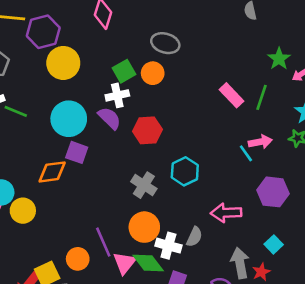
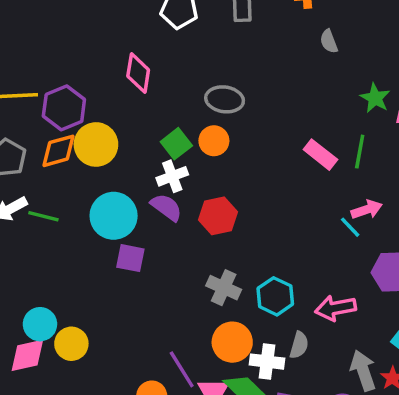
cyan hexagon: (185, 171) -> (275, 296), moved
orange diamond: (52, 172) -> (58, 151), moved

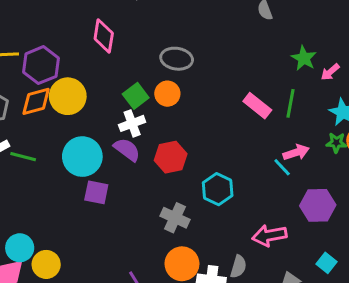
cyan hexagon: (275, 296) -> (218, 189), moved

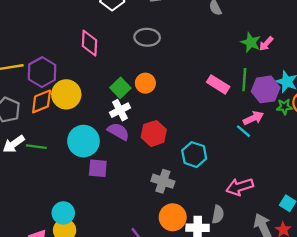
gray ellipse: (177, 59) -> (147, 37), moved
pink arrow: (330, 72) -> (266, 44), moved
purple hexagon: (318, 205) -> (266, 89), moved
cyan circle: (20, 248) -> (63, 213), moved

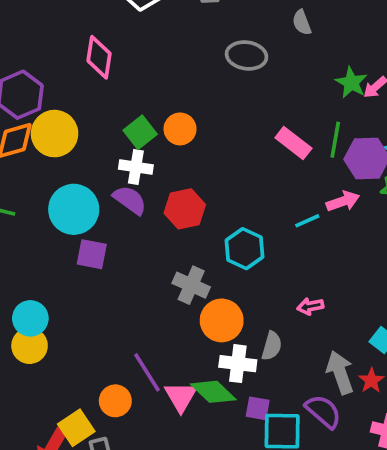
gray ellipse: (147, 37) -> (247, 55), moved
white cross: (120, 110) -> (136, 167), turned 30
cyan line: (243, 131) -> (307, 221), moved, turned -70
pink arrow: (240, 187) -> (310, 306), size x0.6
orange circle: (173, 217) -> (222, 320), moved

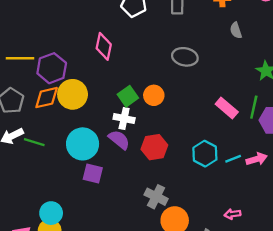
gray ellipse: (247, 55) -> (185, 57), moved
pink arrow: (343, 201) -> (257, 159), moved
cyan hexagon: (245, 249) -> (205, 154), moved

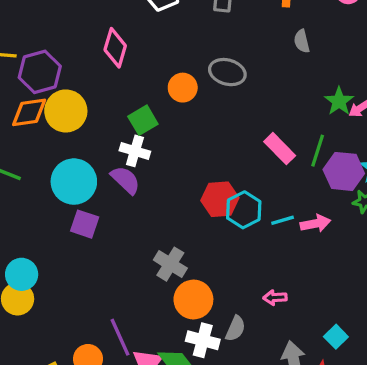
orange circle: (154, 95) -> (183, 88), moved
red hexagon: (154, 147) -> (220, 199), moved

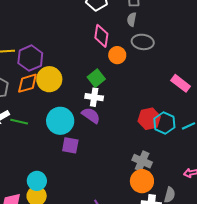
gray semicircle: (302, 41) -> (132, 19), moved, turned 32
pink diamond: (115, 48) -> (101, 36), moved
gray cross: (170, 264) -> (142, 161), moved

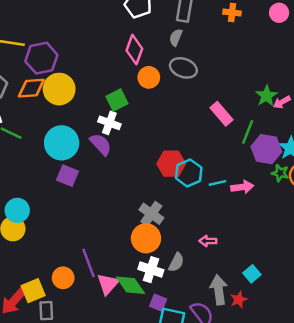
pink rectangle: (181, 83) -> (221, 114), moved

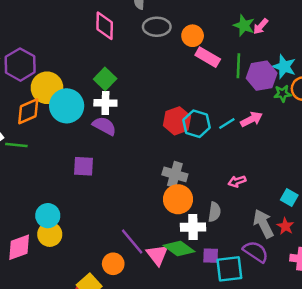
orange circle: (149, 77) -> (193, 36), moved
orange diamond: (31, 88) -> (28, 111), moved
cyan circle: (62, 143) -> (67, 106), moved

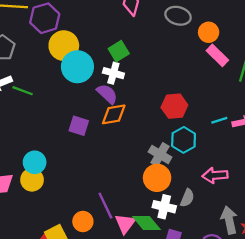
orange diamond: (28, 111) -> (114, 114), moved
cyan hexagon: (197, 124) -> (184, 140), moved
pink arrow: (237, 181) -> (215, 175), size x1.5

